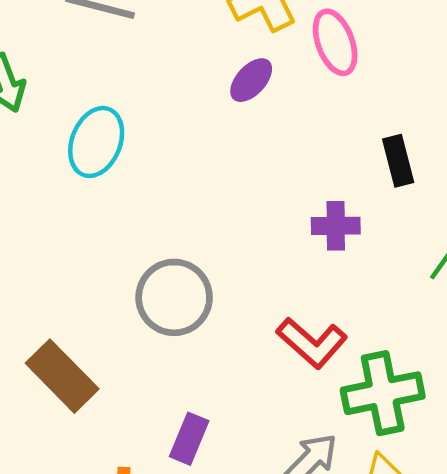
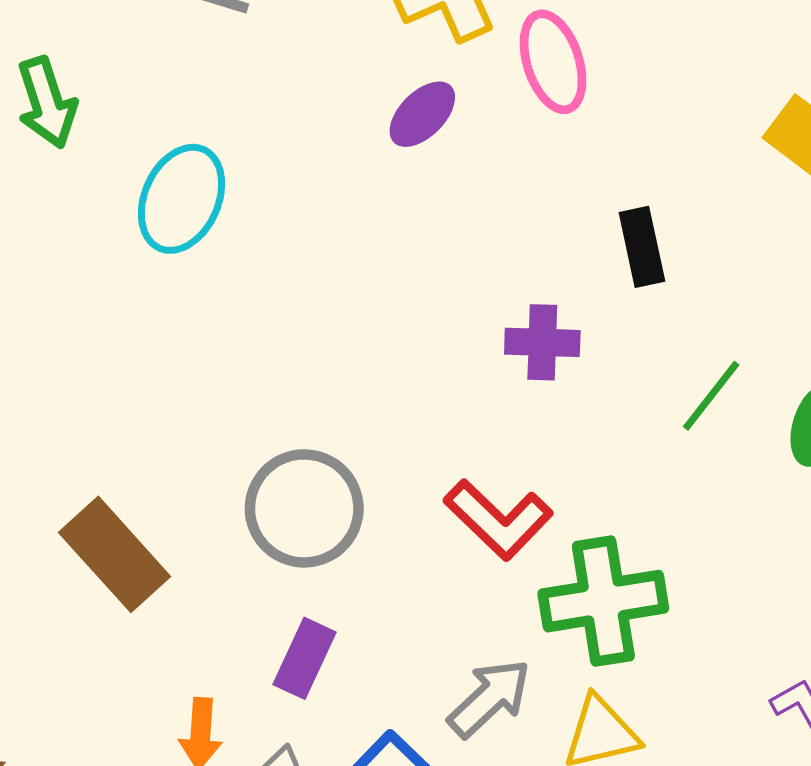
gray circle: (174, 297) -> (304, 508), moved

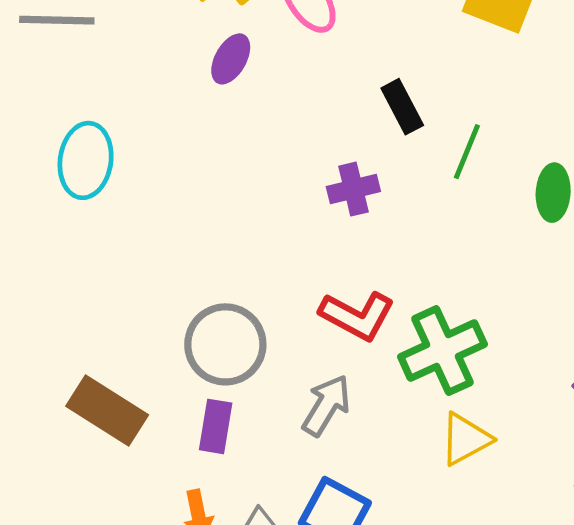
green line: (711, 396) -> (467, 152), moved
purple rectangle: (305, 658) -> (216, 426), moved
gray arrow: (489, 698) -> (326, 405), moved

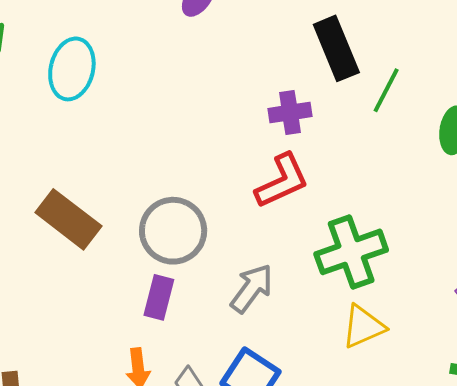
black rectangle: (402, 107) -> (336, 48), size x1.4
red L-shape: (357, 316) -> (282, 181), moved, turned -58
brown rectangle: (107, 411) -> (68, 219), moved

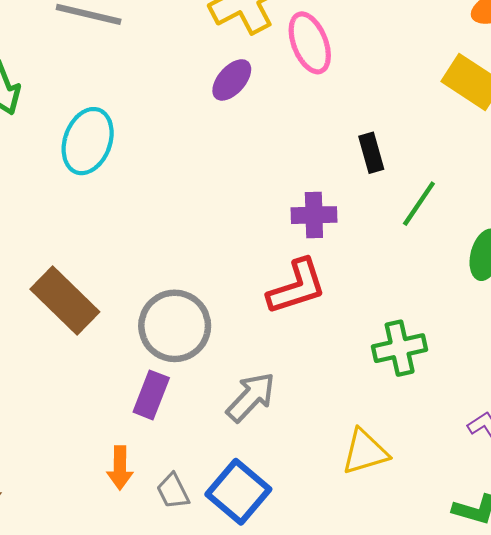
black rectangle: (336, 48) -> (371, 153), size x0.6
green cross: (351, 252) -> (400, 348), moved, size x0.7

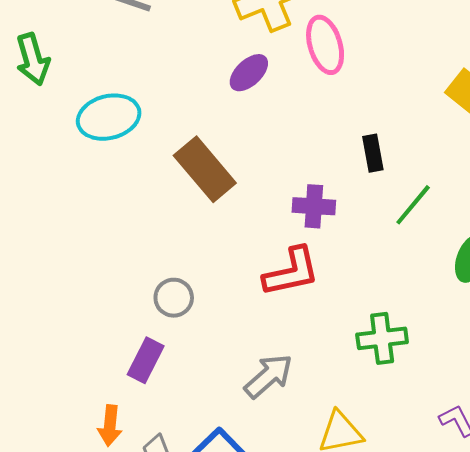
cyan ellipse: (88, 141) -> (109, 117), turned 50
brown rectangle: (65, 300) -> (205, 169), moved
gray circle: (175, 326) -> (174, 298), size x0.6
gray arrow: (251, 397) -> (268, 376), moved

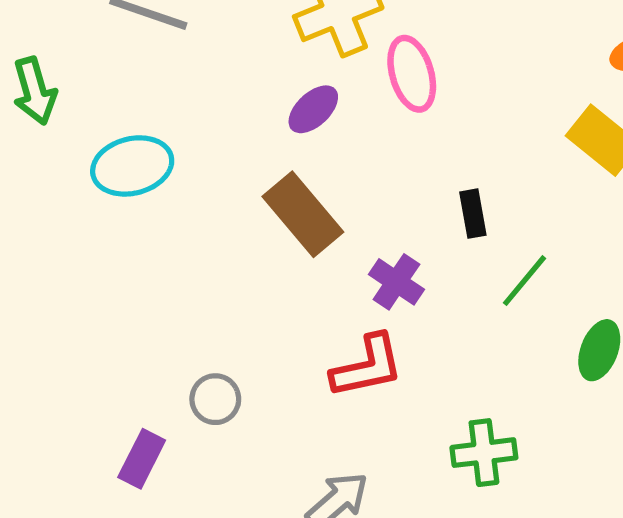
brown rectangle: (205, 169) -> (303, 214), moved
purple cross: (314, 206) -> (396, 282), turned 30
purple rectangle: (146, 360) -> (142, 459), moved

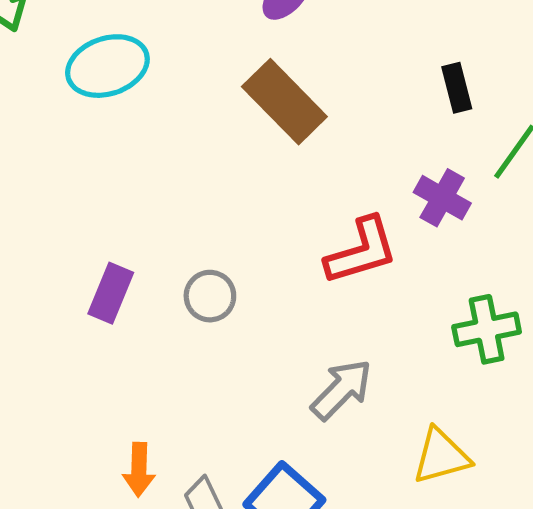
purple cross: (396, 282) -> (442, 198), moved
purple rectangle: (142, 459) -> (111, 293), moved

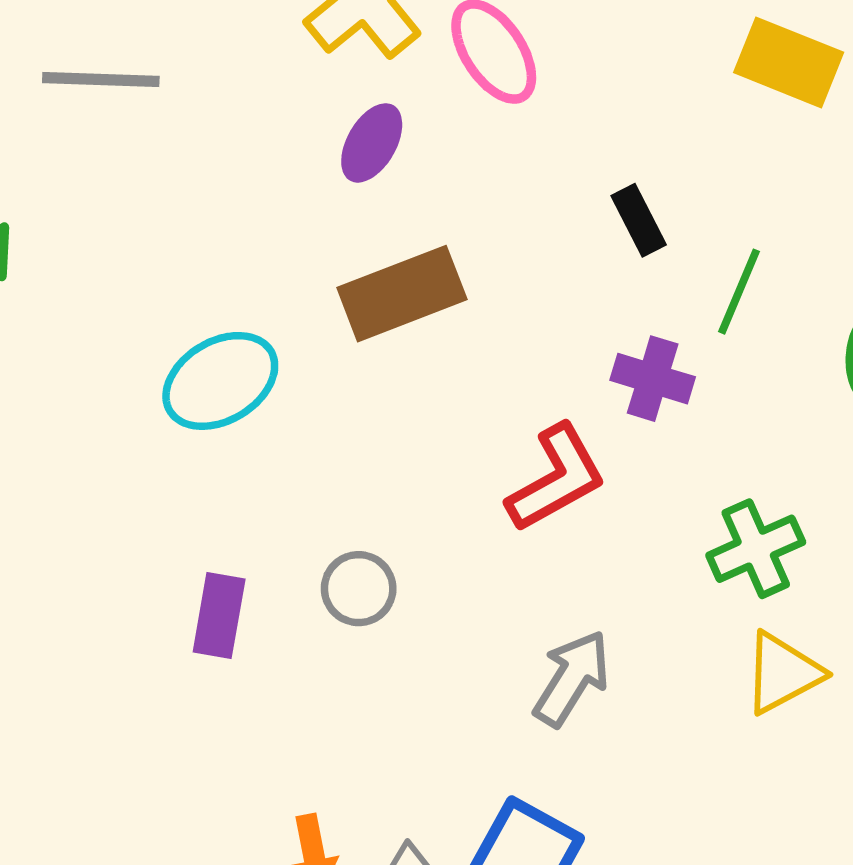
cyan ellipse: (107, 66) -> (220, 381), moved
brown rectangle: (284, 102) -> (402, 294), turned -54
yellow triangle: (441, 456) -> (783, 673), moved

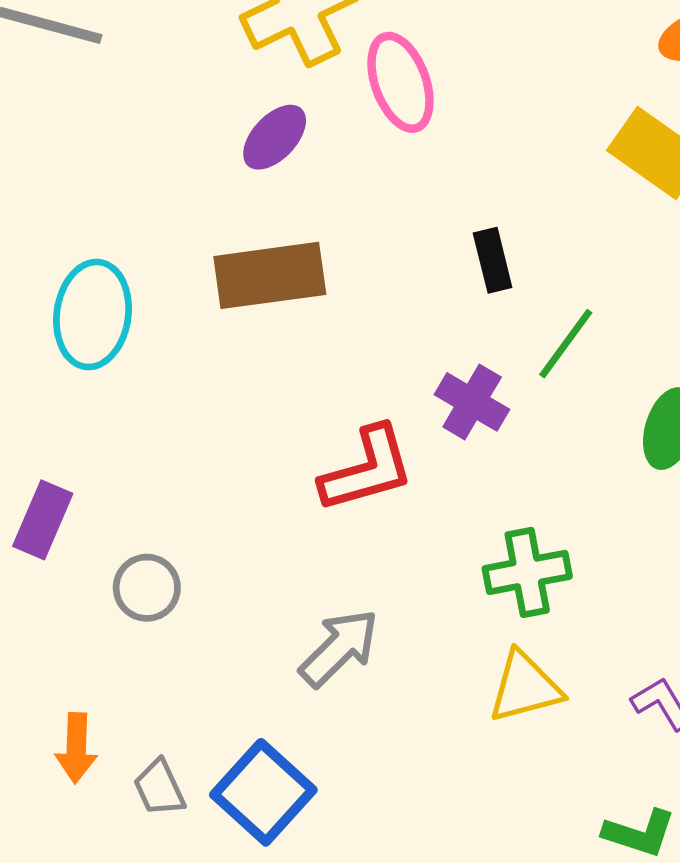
cyan ellipse: (220, 381) -> (93, 314), turned -64
gray circle: (359, 589) -> (147, 588), moved

